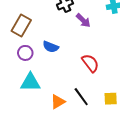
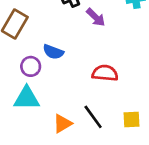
purple circle: (25, 53) -> (31, 66), moved
red semicircle: (90, 63) -> (105, 73), turned -48

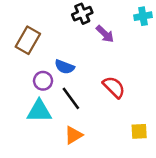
red semicircle: (105, 73) -> (114, 87), turned 40
black line: (93, 117) -> (71, 98), moved

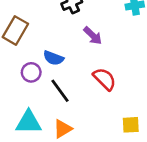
purple arrow: (105, 34) -> (93, 36), moved
cyan triangle: (39, 111) -> (29, 122), moved

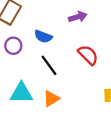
purple arrow: (93, 36) -> (78, 17), turned -60
purple circle: (31, 72) -> (13, 46), moved

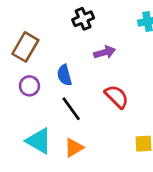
blue semicircle: (43, 37) -> (64, 75), turned 54
cyan triangle: (21, 93) -> (39, 141), turned 30

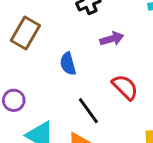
purple circle: (29, 86) -> (14, 100), moved
black line: (71, 109) -> (88, 111), moved

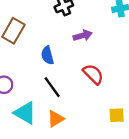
black line: (88, 111) -> (52, 87), moved

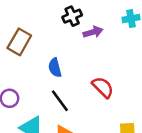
purple arrow: (83, 35) -> (93, 32), moved

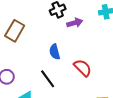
blue semicircle: (55, 68) -> (55, 52), moved

